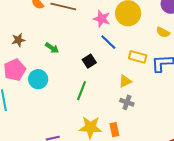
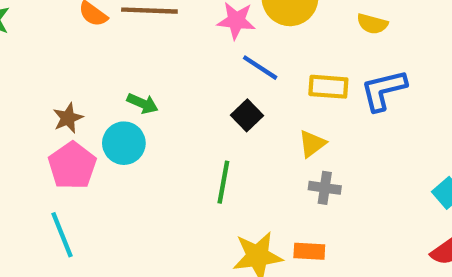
brown star: (18, 40) -> (68, 118), moved
black square: (89, 61) -> (247, 115), moved
cyan circle: (38, 79) -> (124, 143), moved
orange rectangle: (114, 130) -> (309, 251), turned -64

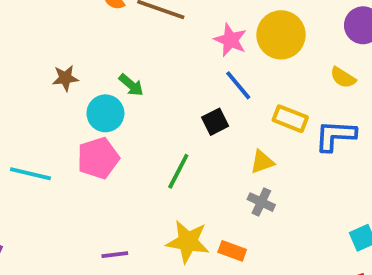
pink pentagon: (72, 166) -> (98, 158), moved
cyan line: (62, 235) -> (30, 174), turned -72

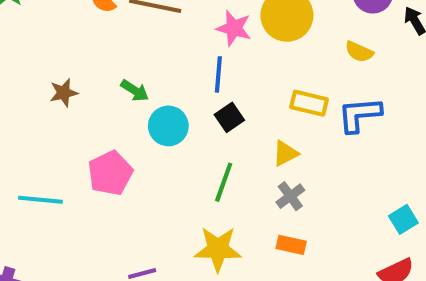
blue line: (238, 85) -> (218, 74), moved, turned 52
cyan circle: (105, 113) -> (168, 126), moved
green line: (178, 171) -> (224, 182), moved
gray cross: (261, 202) -> (290, 196), turned 36
orange rectangle: (232, 251) -> (291, 245), moved

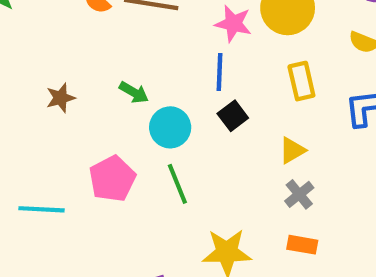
yellow rectangle: (309, 103) -> (301, 81), moved, turned 66
green line: (224, 182) -> (177, 184), moved, turned -39

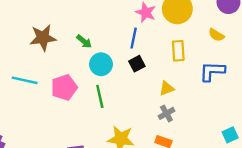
brown star: (61, 98) -> (43, 38), size x1.6
cyan line: (42, 209) -> (25, 80), moved

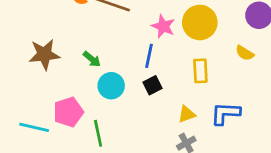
blue L-shape: (212, 71) -> (225, 113), moved
cyan line: (25, 80) -> (34, 127), moved
green line: (100, 96) -> (98, 133), moved

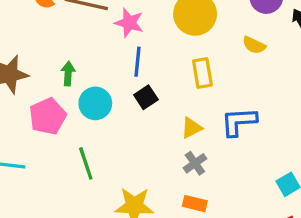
pink star: (163, 26) -> (129, 23), moved
green arrow: (92, 59) -> (68, 74), turned -120
pink pentagon: (68, 112) -> (48, 116), moved

